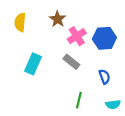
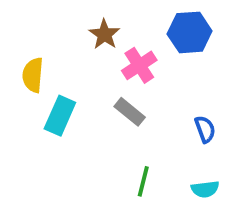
yellow semicircle: (20, 22) -> (33, 75), moved
blue hexagon: (104, 38) -> (190, 32), moved
blue semicircle: (104, 77) -> (205, 129), moved

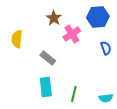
gray rectangle: (130, 112) -> (48, 58), moved
cyan rectangle: (60, 116) -> (46, 87), moved, turned -30
blue semicircle: (205, 129) -> (106, 48), moved

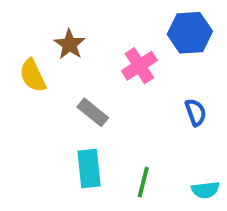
brown star: (54, 18) -> (70, 44), moved
yellow semicircle: (17, 39) -> (33, 75), turned -30
blue semicircle: (106, 48) -> (196, 112), moved

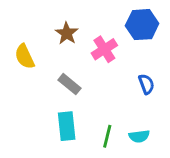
brown star: (70, 44) -> (67, 33), moved
cyan semicircle: (205, 190) -> (139, 136), moved

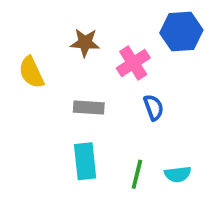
brown star: (67, 33) -> (85, 43), turned -30
gray rectangle: (70, 84) -> (89, 107), turned -35
blue semicircle: (146, 84) -> (154, 107), moved

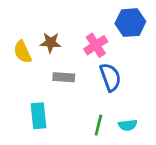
brown star: (85, 43) -> (50, 43), moved
blue semicircle: (154, 107) -> (110, 77), size x1.5
cyan rectangle: (85, 161) -> (39, 116), moved

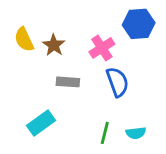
brown star: (50, 43) -> (54, 45), turned 30
yellow semicircle: (23, 52) -> (24, 39), moved
cyan rectangle: (39, 116) -> (41, 123), turned 60

